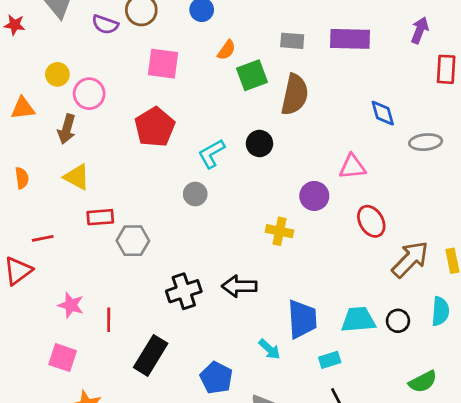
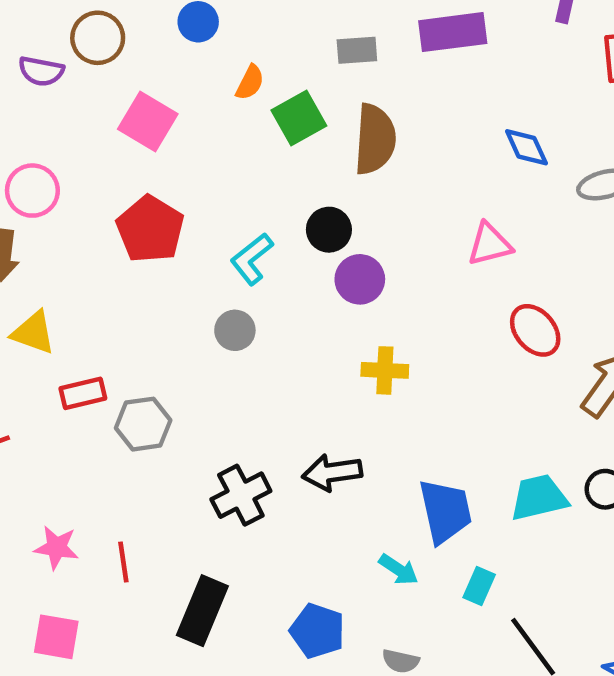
pink square: (163, 64) -> (148, 121), turned 32
purple circle: (314, 196) -> (360, 279), moved
cyan rectangle: (330, 360) -> (479, 586), moved, turned -40

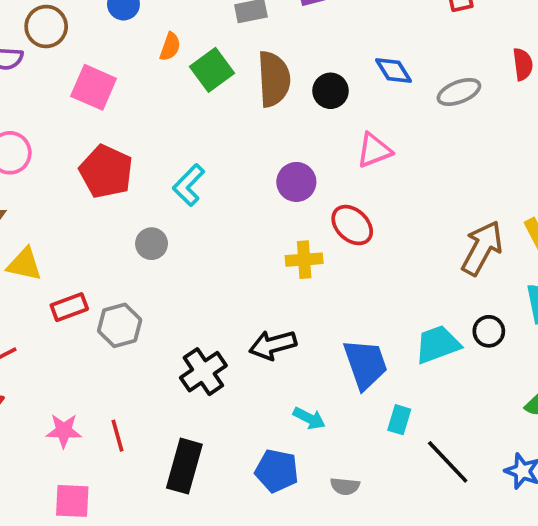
black circle: (329, 230) -> (331, 91), moved
purple circle: (360, 279) -> (296, 182), moved
gray circle: (235, 330) -> (152, 244), moved
red ellipse: (535, 330) -> (352, 225), moved
cyan arrow: (398, 570) -> (309, 418), moved

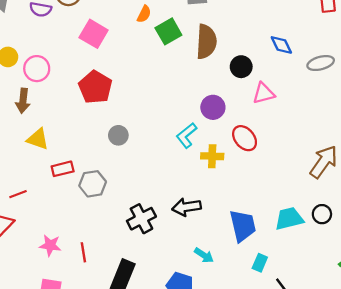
black circle: (331, 91) -> (241, 67), moved
cyan L-shape: (189, 185) -> (187, 135), moved

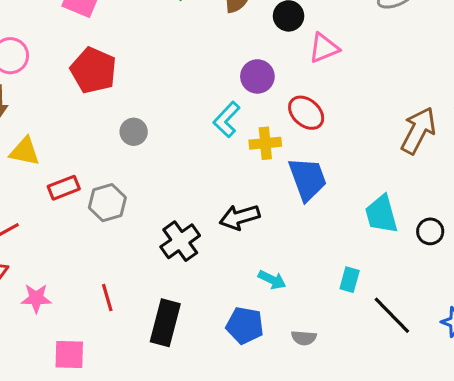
black circle: (322, 214) -> (430, 231), moved
cyan trapezoid: (289, 219) -> (381, 214), turned -84
blue trapezoid: (243, 226) -> (308, 179), moved
pink star: (50, 245) -> (36, 298), moved

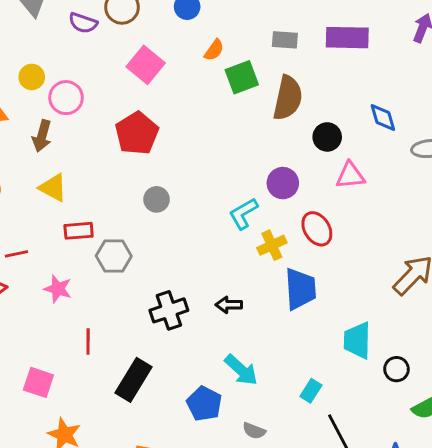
yellow cross: (265, 143) -> (272, 245), turned -36
black arrow: (240, 217) -> (229, 305), size x0.7
cyan arrow: (272, 280) -> (241, 370), size x1.4
pink star: (36, 298) -> (58, 289), moved

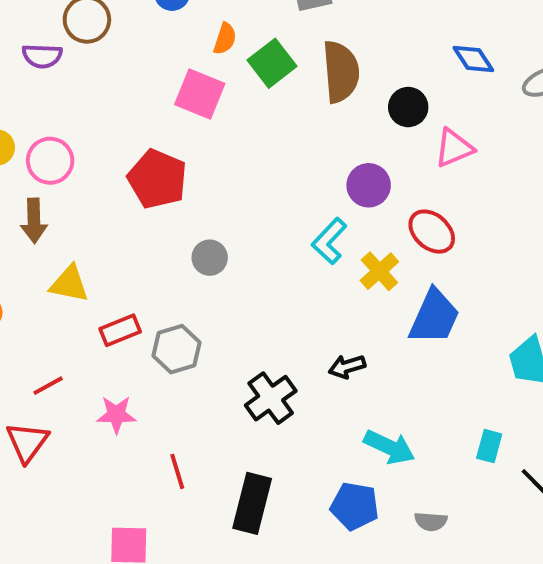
pink square: (146, 65) -> (200, 94), moved
blue trapezoid: (300, 289) -> (434, 317), turned 45

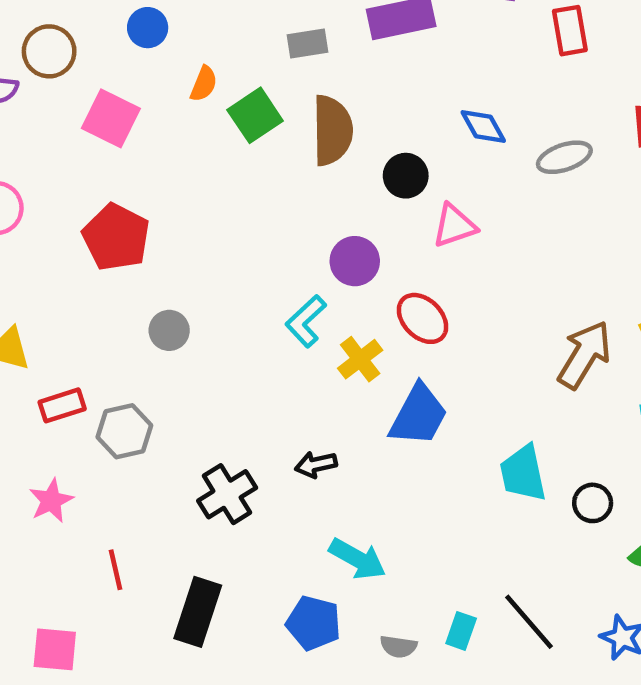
pink square: (200, 94) -> (111, 118), moved
pink star: (116, 415) -> (51, 501), turned -30
cyan rectangle: (489, 446) -> (461, 631), moved

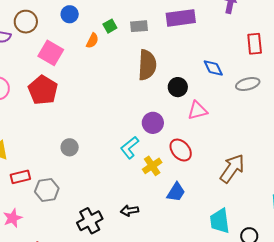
red rectangle: (570, 31) -> (255, 44), moved
green square: (255, 115) -> (110, 26), moved, size x0.6
red pentagon: (116, 237) -> (43, 90), moved
brown arrow: (584, 355) -> (232, 168), moved
blue trapezoid: (419, 415) -> (176, 192), size x0.7

